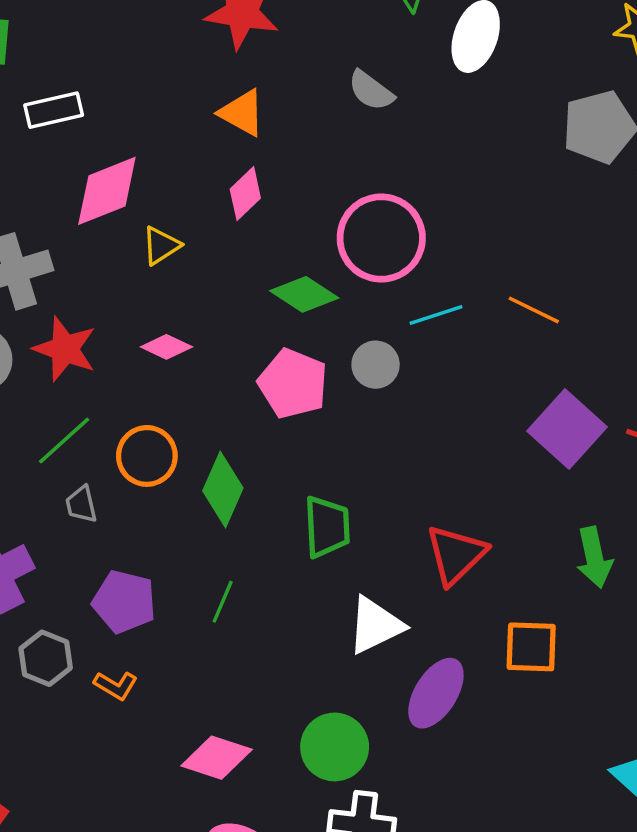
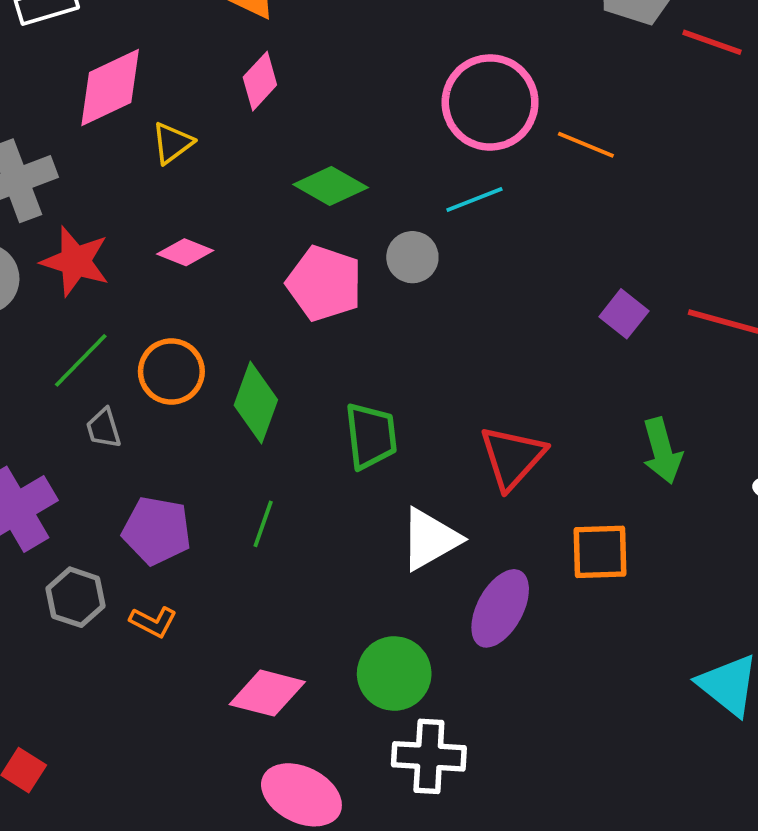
pink circle: (381, 238) -> (490, 102), moved
orange line: (534, 310) -> (586, 145), moved
purple square: (567, 429) -> (624, 314), size x0.6

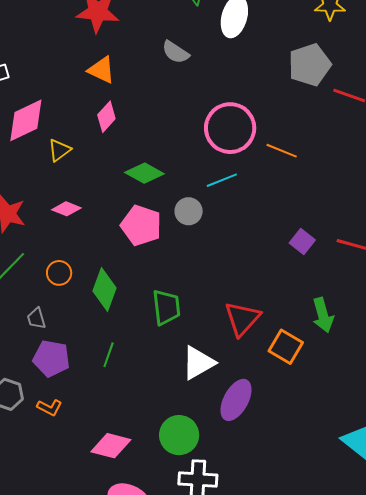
orange circle: (171, 372) -> (59, 273), size x0.7
gray trapezoid: (104, 428) -> (36, 318), moved
orange square: (600, 552) -> (286, 347), moved, turned 32

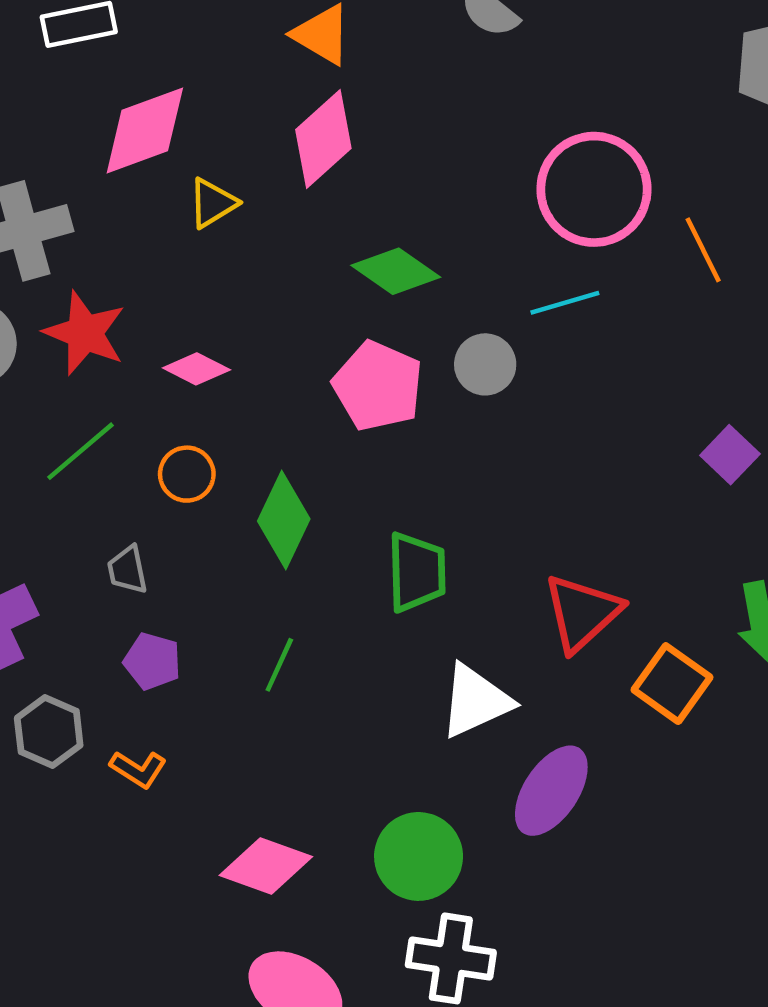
pink diamond: (106, 117) -> (323, 139), size x1.4
orange line: (282, 151) -> (703, 250), turned 36
pink diamond: (66, 209) -> (196, 369), moved
purple pentagon: (51, 358) -> (152, 661), size x0.7

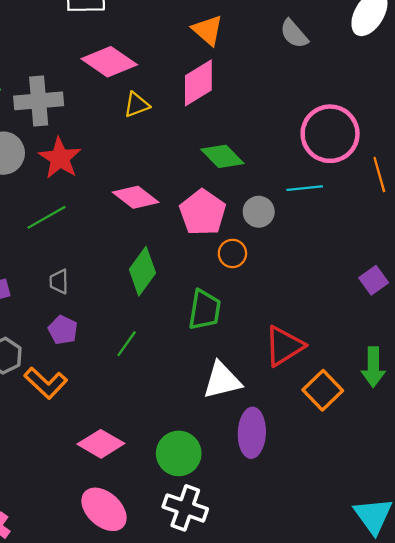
pink diamond: (145, 130) -> (109, 62), turned 44
pink diamond: (196, 369) -> (136, 197), moved, size x1.4
orange circle: (187, 474) -> (232, 253), moved
orange L-shape: (138, 769) -> (46, 383), size x1.5
purple ellipse: (551, 791) -> (252, 433), turned -42

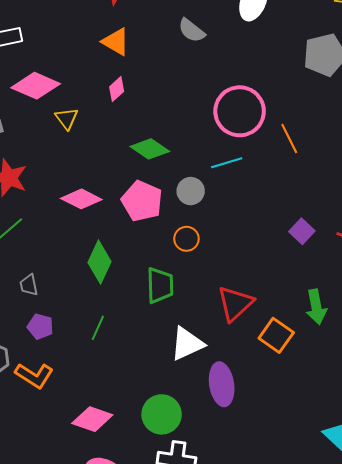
pink diamond: (198, 83) -> (117, 89), size x0.6
yellow triangle: (137, 105) -> (67, 118), turned -35
orange circle: (232, 253) -> (186, 239), moved

